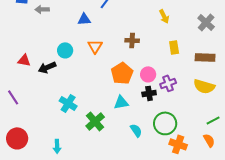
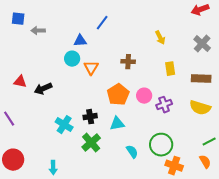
cyan circle: (65, 50) -> (72, 59), moved
black cross: (149, 93) -> (90, 117), moved

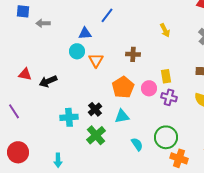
yellow rectangle: (170, 69) -> (166, 76), moved
purple cross: (164, 105) -> (169, 97), turned 35
black cross: (90, 117) -> (95, 109), turned -32
cyan cross: (64, 125) -> (69, 117), turned -36

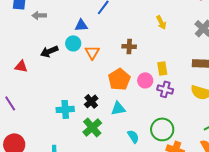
black arrow: (48, 81) -> (49, 51), moved

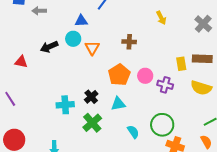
yellow rectangle: (162, 68) -> (181, 64), moved

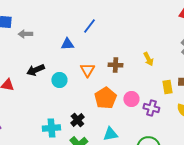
yellow arrow: (161, 18) -> (148, 59), moved
cyan circle: (73, 39) -> (59, 80), moved
orange triangle: (92, 48) -> (87, 70), moved
cyan triangle: (118, 104) -> (110, 134), moved

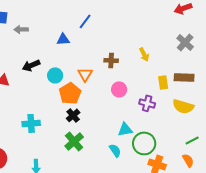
orange triangle: (87, 70) -> (85, 74), moved
orange pentagon: (105, 98) -> (70, 93), moved
pink circle: (131, 99) -> (119, 89), moved
cyan cross: (51, 128) -> (31, 123), moved
cyan triangle: (110, 134) -> (125, 129), moved

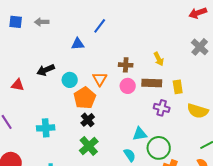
gray arrow: (21, 29) -> (42, 22), moved
brown rectangle: (184, 77) -> (152, 83), moved
pink circle: (119, 89) -> (128, 86), moved

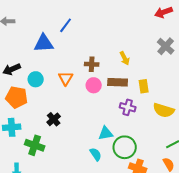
blue triangle: (78, 44) -> (44, 43), size x1.5
orange pentagon: (85, 98) -> (17, 97), moved, turned -30
green cross: (89, 146) -> (35, 145), moved, turned -30

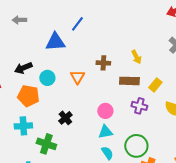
pink circle: (94, 85) -> (105, 111), moved
yellow rectangle: (144, 86) -> (155, 85), turned 48
cyan triangle: (106, 133) -> (105, 132), moved

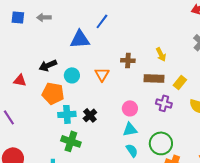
cyan cross: (23, 126) -> (67, 114), moved

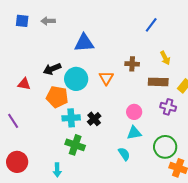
blue line: (102, 21) -> (151, 25), moved
cyan circle: (72, 75) -> (76, 79), size x1.5
cyan semicircle: (132, 150) -> (124, 154), moved

